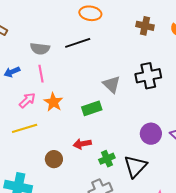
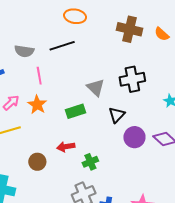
brown cross: (145, 26) -> (130, 29), size x1.4
pink line: (41, 74) -> (39, 76), moved
black triangle: (135, 166) -> (117, 115), moved, size x0.7

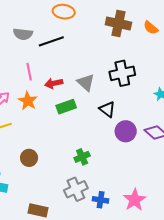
gray semicircle: (24, 51) -> (23, 34), moved
black triangle: (117, 115) -> (107, 109), turned -36
red arrow: (66, 147) -> (54, 83), moved

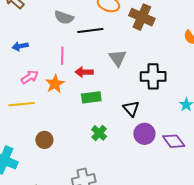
brown cross: (118, 23) -> (142, 17), moved
gray triangle: (86, 82) -> (118, 58), moved
green cross: (82, 157) -> (99, 133), moved, turned -35

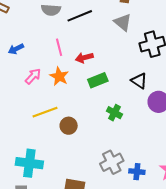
gray triangle: (118, 58) -> (123, 22), moved
yellow line: (22, 104) -> (45, 112), moved
brown circle: (44, 140) -> (69, 126), moved

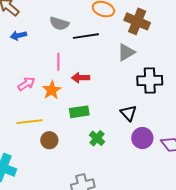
gray triangle: (123, 22) -> (126, 52), turned 36
blue arrow: (16, 49) -> (18, 35), moved
green rectangle: (98, 80) -> (79, 112), moved

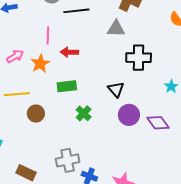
gray triangle: (126, 52) -> (116, 29), turned 30

